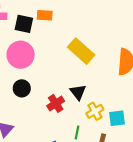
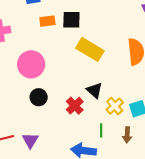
black square: (24, 24) -> (71, 20), moved

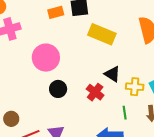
yellow cross: (115, 106) -> (135, 87), turned -36

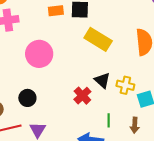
yellow cross: (135, 87) -> (125, 85), moved
black circle: (58, 89) -> (27, 98), moved

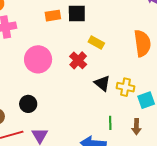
yellow rectangle: (98, 39) -> (96, 43), size x0.6
red cross: (82, 96) -> (78, 60), moved

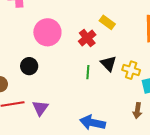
black circle: (28, 104) -> (29, 66), moved
green line: (110, 123) -> (88, 72), moved

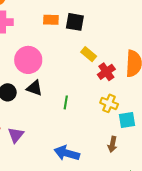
red cross: (87, 38) -> (106, 72), moved
black triangle: (109, 64) -> (34, 88), moved, turned -30

